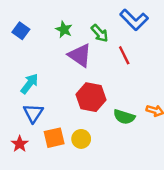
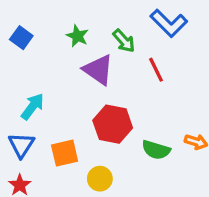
blue triangle: (33, 113) -> (21, 145), moved
orange square: (54, 138) -> (65, 153), moved

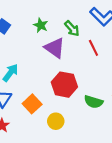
orange square: (65, 153) -> (32, 104), turned -30

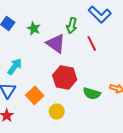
green star: (41, 25) -> (34, 28), moved
green arrow: (72, 28) -> (72, 25), turned 56

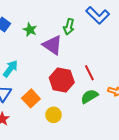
red line: (92, 43) -> (89, 73), moved
green semicircle: (92, 93) -> (89, 96), turned 132

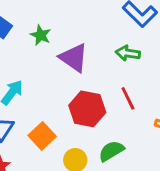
green arrow: (69, 27) -> (128, 53), moved, turned 84
green semicircle: (89, 96) -> (111, 151), moved

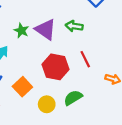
green star: (41, 35) -> (21, 31), moved
green arrow: (128, 53) -> (74, 26), moved

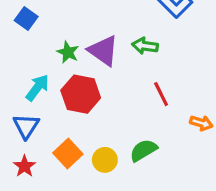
red hexagon: (55, 67) -> (81, 94), moved
orange square: (22, 87) -> (68, 153), moved

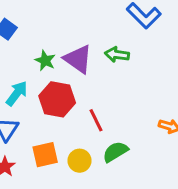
red line: (161, 94) -> (96, 120), moved
orange square: (68, 153) -> (45, 155), turned 30

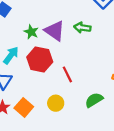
green semicircle: (115, 152) -> (94, 100), moved
orange square: (45, 155) -> (24, 107), moved, turned -36

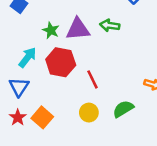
purple triangle: (55, 31) -> (78, 29), turned -40
yellow circle: (56, 103) -> (89, 113), moved

